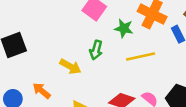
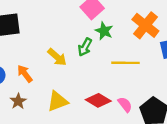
green star: (124, 28) -> (104, 31), moved

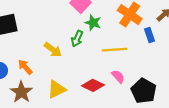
brown star: (18, 101) -> (21, 92), size x1.5
pink semicircle: (125, 104) -> (118, 76), moved

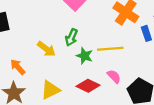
green star: (93, 23) -> (84, 56), moved

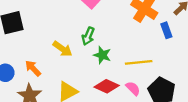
yellow line: (110, 49) -> (139, 62), moved
pink semicircle: (114, 76) -> (133, 88), moved

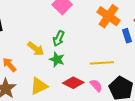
green star: (102, 55) -> (57, 59), moved

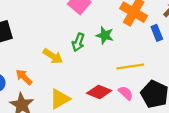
green star: (57, 59) -> (105, 35), moved

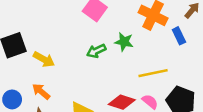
green arrow: (78, 42) -> (96, 51), turned 48
yellow arrow: (53, 56) -> (44, 59), moved

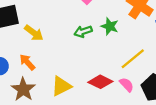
yellow line: (153, 73) -> (133, 59), turned -35

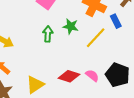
green arrow: (83, 31) -> (48, 34), turned 119
yellow line: (133, 59) -> (96, 38), moved

